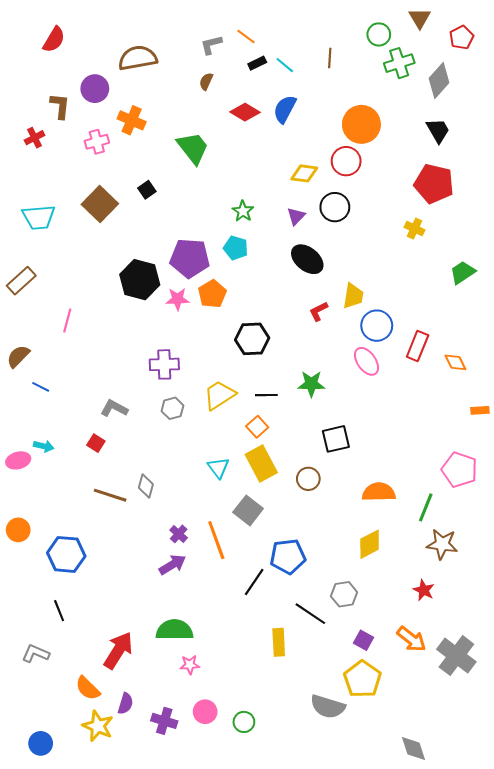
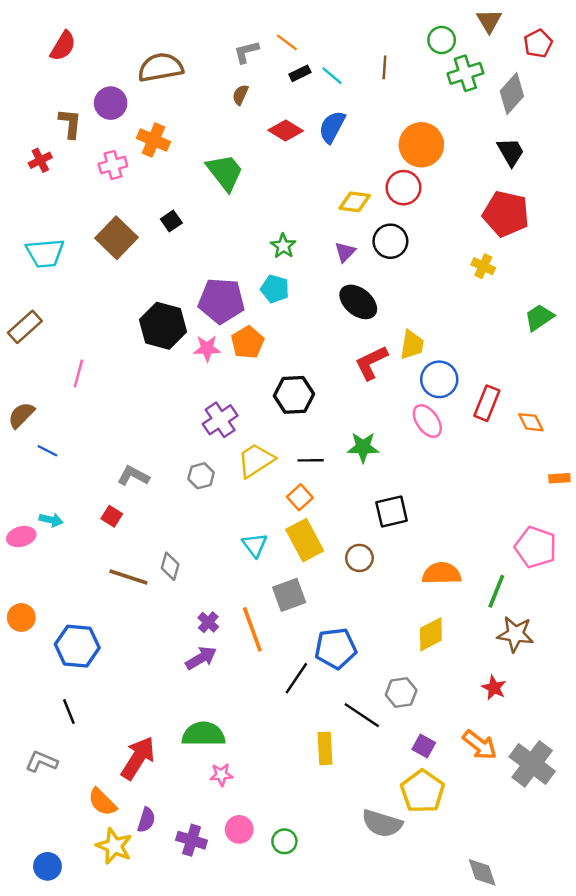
red L-shape: (319, 311) -> (371, 363), size x1.5
purple cross: (164, 364) -> (220, 420), moved, turned -32
gray square: (248, 510) -> (289, 595), turned 32

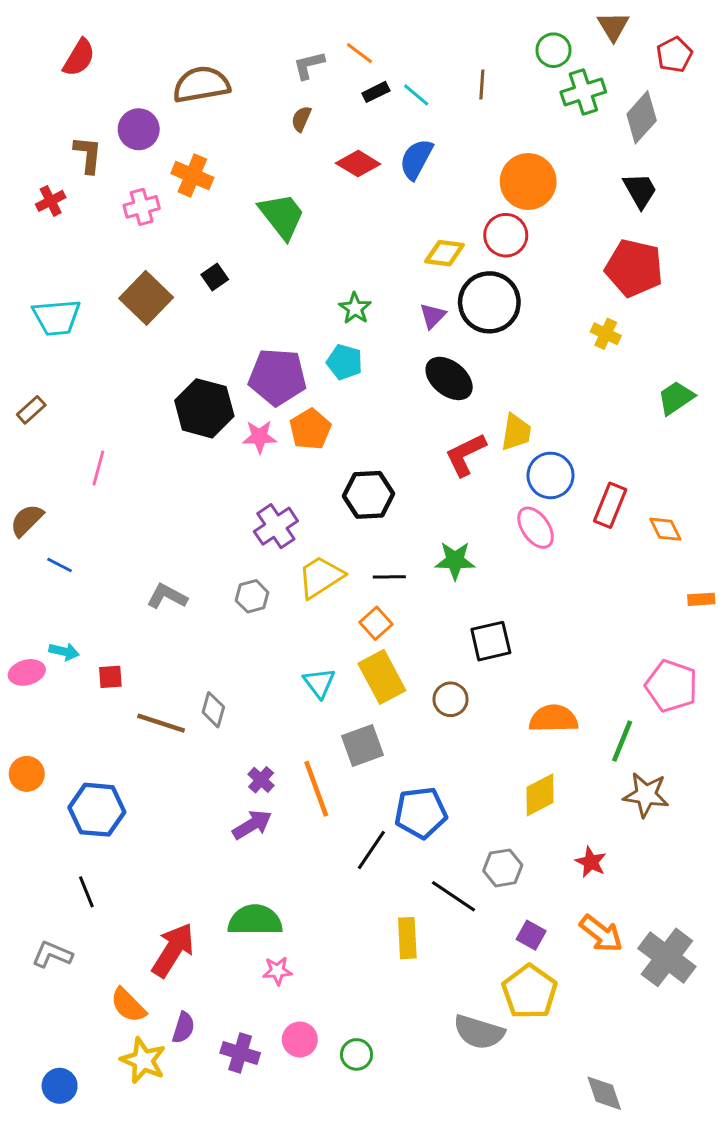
black circle: (390, 241) -> (489, 302), size x1.4
brown rectangle: (25, 327) -> (31, 410), size x0.7
red square: (112, 516) -> (110, 677), moved, turned -36
red star: (494, 688) -> (591, 862), moved

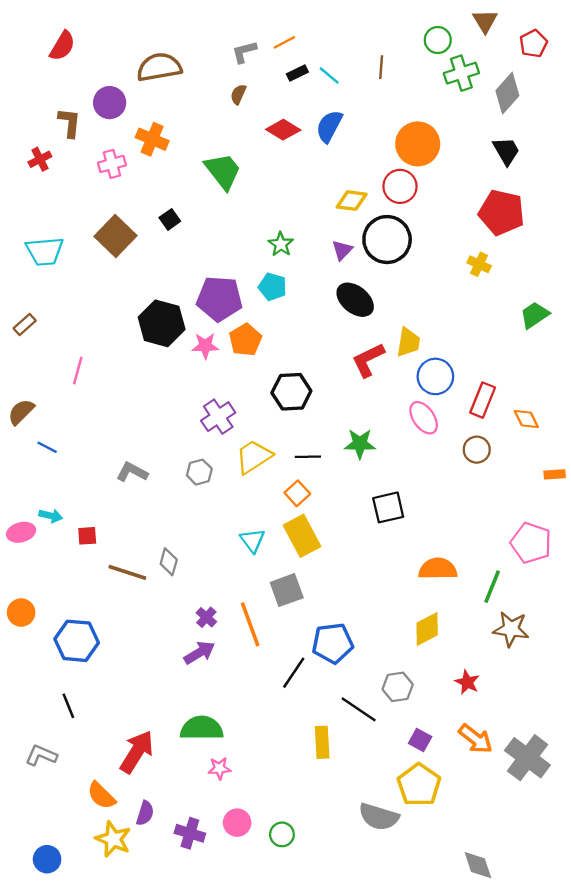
orange line: (360, 53) -> (284, 42), turned -65
brown circle: (451, 699) -> (477, 450), moved

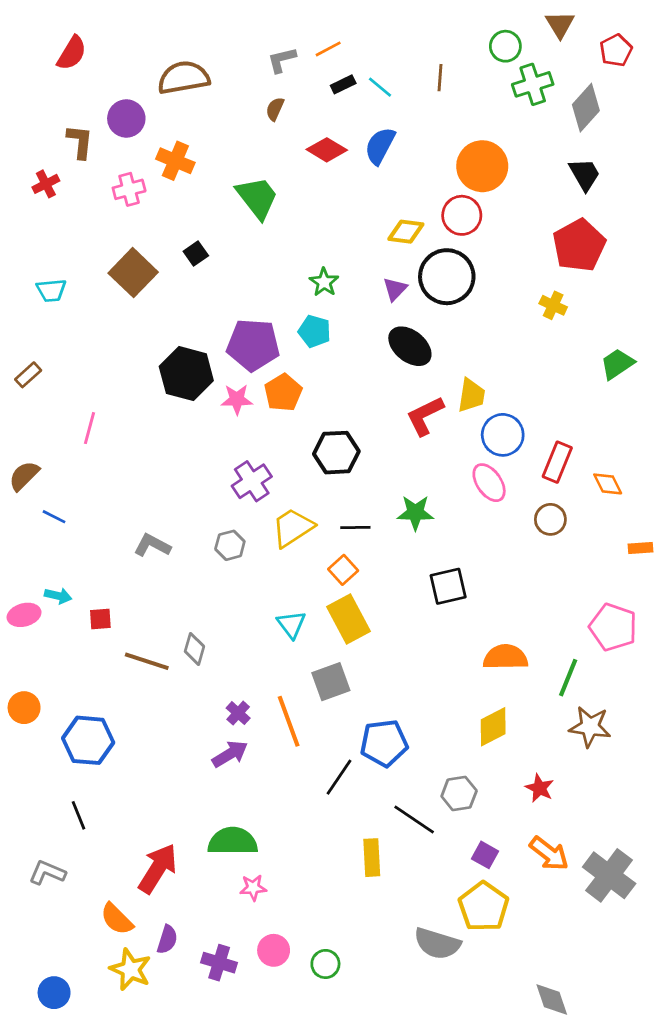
red pentagon: (502, 212) -> (579, 245), turned 30
cyan trapezoid: (45, 251) -> (51, 290), size x0.7

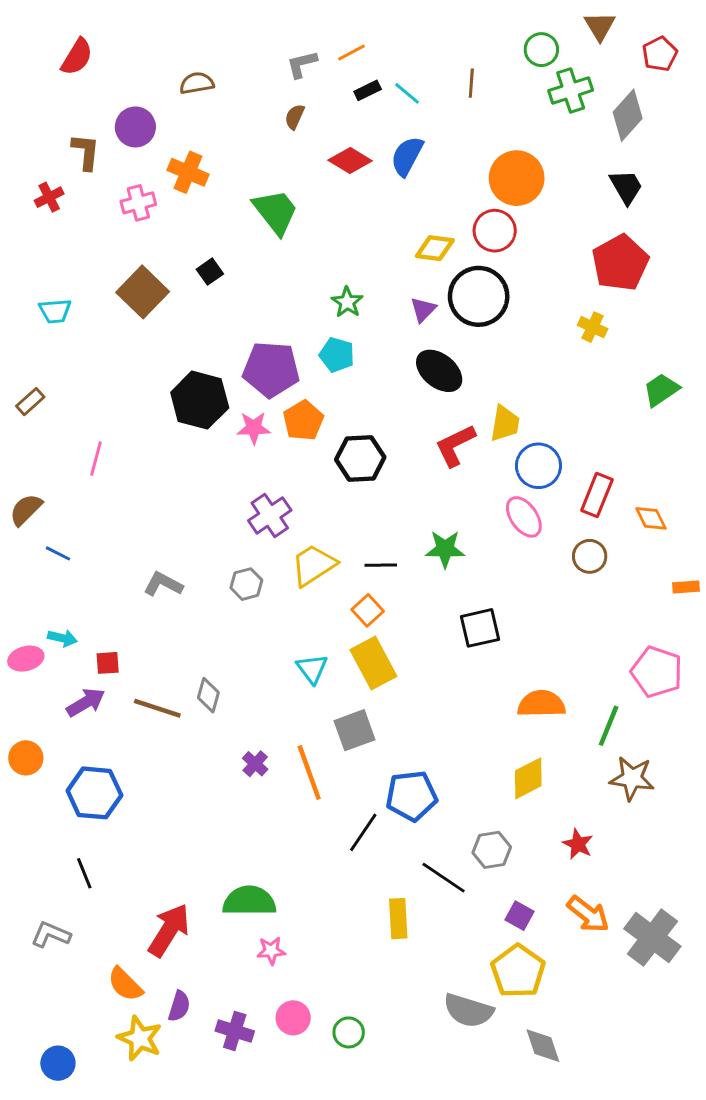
brown semicircle: (184, 78) -> (197, 83), size x0.6
black hexagon: (336, 453) -> (360, 458), moved
purple arrow: (230, 754) -> (86, 702), moved
gray diamond: (552, 999) -> (543, 1046), moved

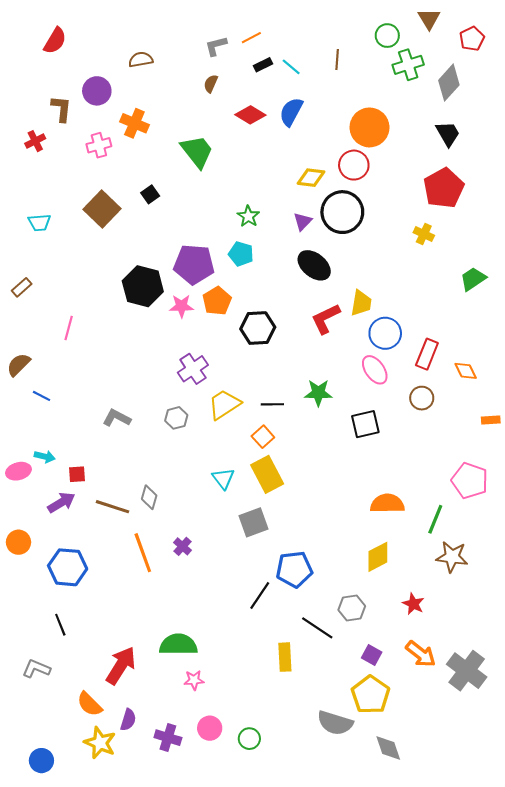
black square: (480, 628) -> (365, 424), moved
orange line: (309, 772) -> (143, 553), moved

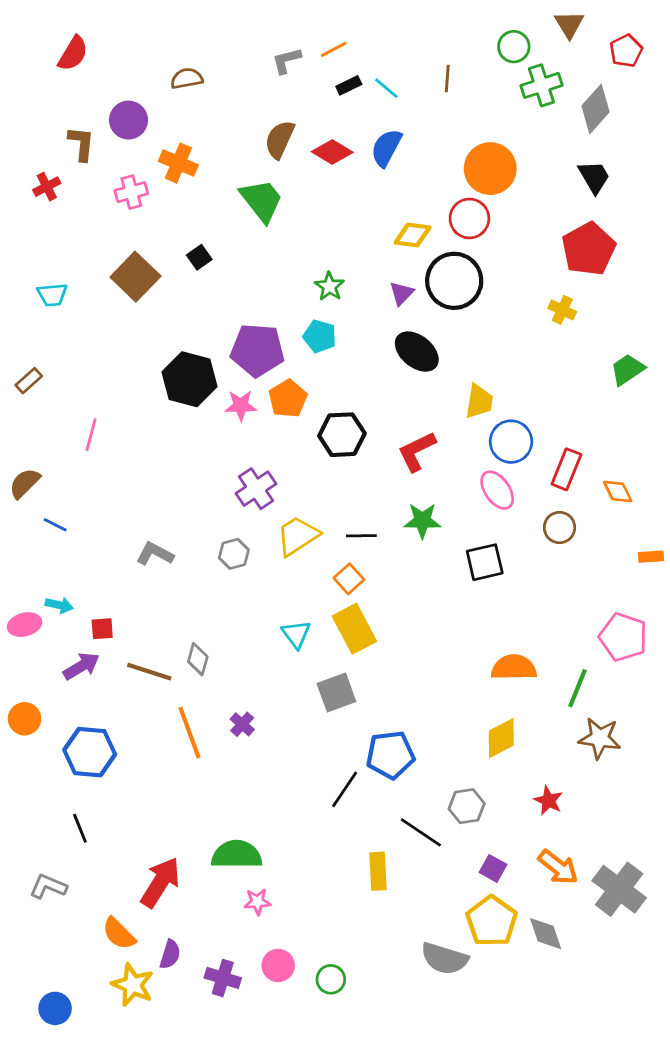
brown semicircle: (211, 84) -> (280, 139), moved, size x1.6
red L-shape: (326, 319) -> (417, 451), moved
gray diamond: (388, 748) -> (546, 934), moved

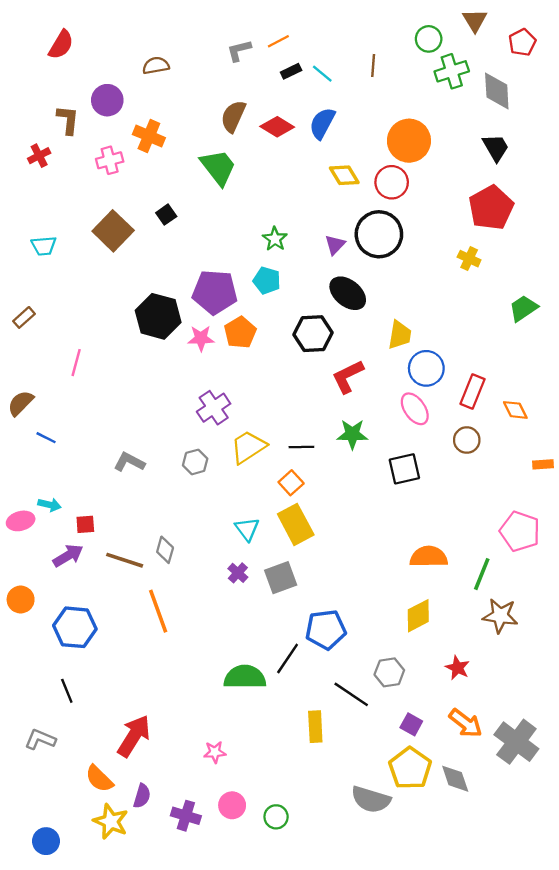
gray diamond: (596, 109) -> (497, 91), turned -45
yellow diamond: (413, 235) -> (344, 175), moved, turned 52
black hexagon: (342, 435) -> (313, 334), moved
purple cross: (242, 724) -> (238, 573), moved
green semicircle: (237, 855) -> (245, 677), moved

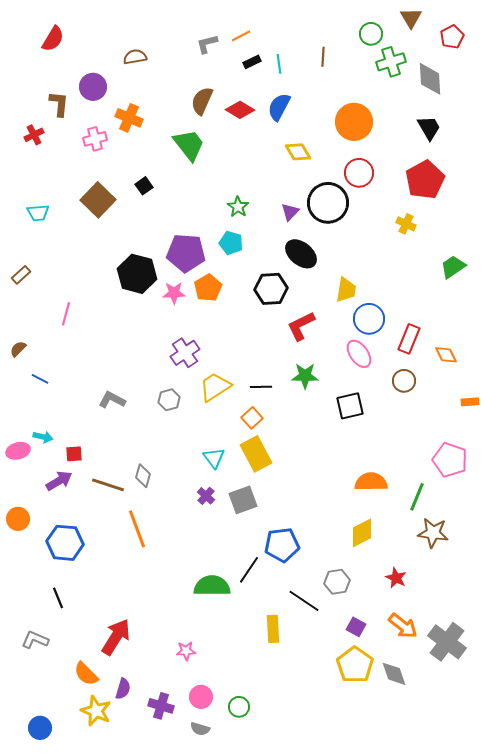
cyan line: (322, 74) -> (279, 64), turned 42
red circle: (392, 182) -> (359, 173), moved
brown semicircle: (21, 403) -> (18, 349), size x0.7
gray semicircle: (371, 800) -> (200, 729), moved, size x0.6

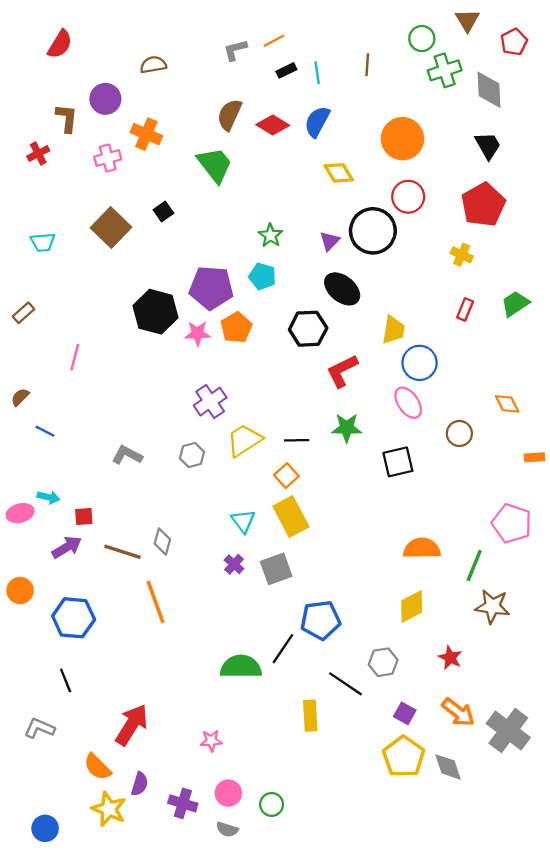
red rectangle: (409, 339) -> (465, 309), moved, size x0.7

